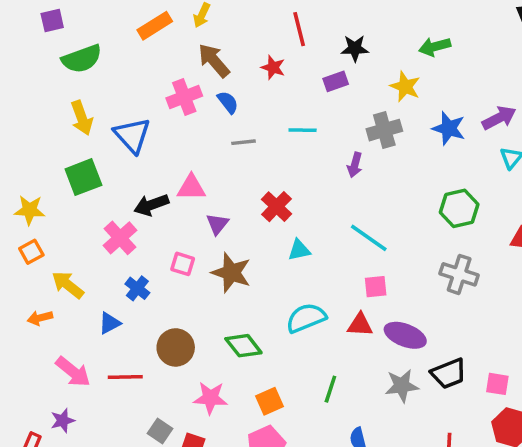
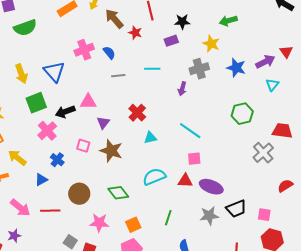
brown arrow: (214, 60) -> (114, 19), moved
yellow arrow: (82, 118) -> (21, 74), moved
green square: (83, 177) -> (36, 103), moved
gray cross: (459, 274) -> (263, 153), moved, turned 30

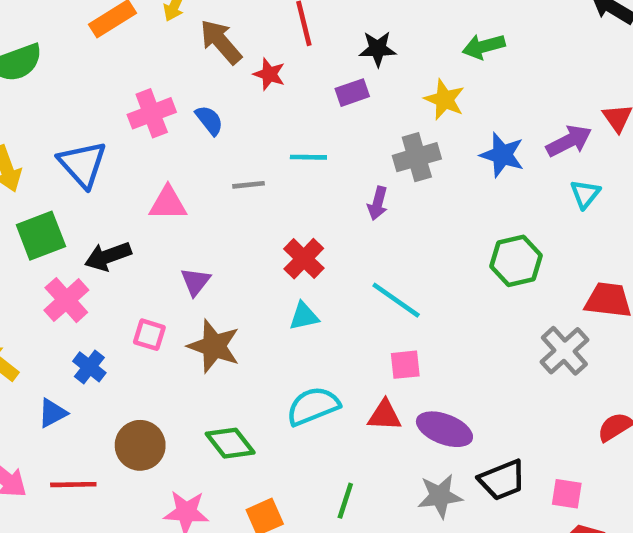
gray line: (118, 76) -> (249, 185), moved
pink triangle: (88, 102) -> (168, 203), moved
red cross: (137, 113) -> (304, 259), moved

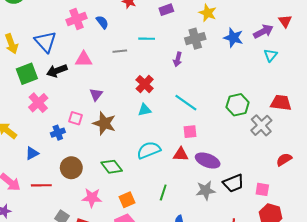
black arrow: (108, 256) -> (57, 71), moved
green hexagon: (516, 261) -> (238, 105), moved
blue cross: (89, 367) -> (58, 133), moved, turned 32

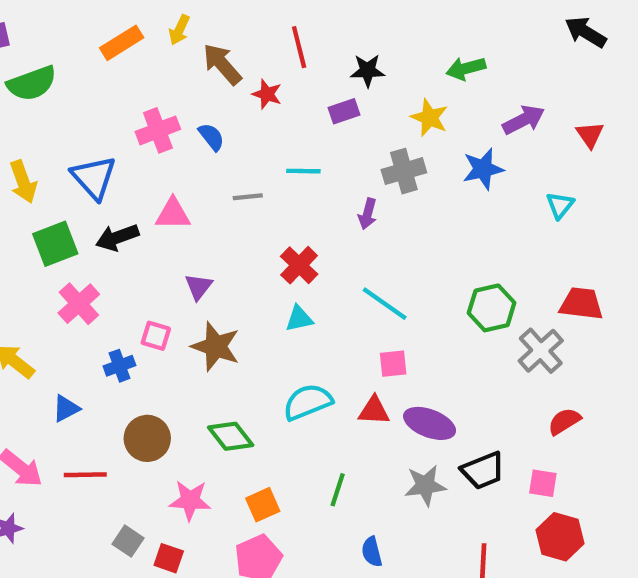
purple arrow: (263, 31) -> (524, 120), moved
blue star: (233, 38) -> (483, 169), turned -30
red semicircle: (284, 159) -> (564, 421), moved

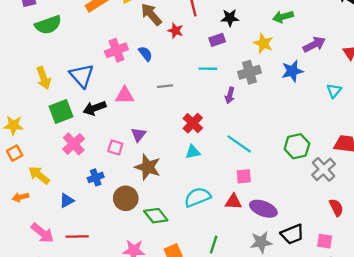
cyan line: (303, 171) -> (208, 69), moved
pink square: (156, 336) -> (115, 147), moved
red semicircle: (564, 421) -> (336, 208), turned 96
brown circle: (147, 438) -> (126, 198), moved

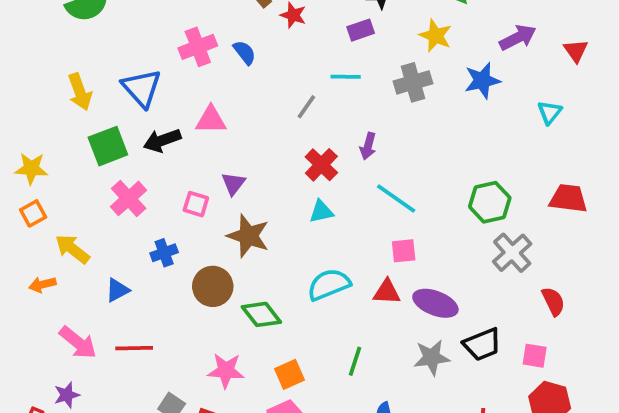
gray line: (165, 86) -> (306, 107), moved, turned -49
purple arrow: (230, 95) -> (368, 146), moved
gray cross: (324, 169) -> (512, 253), moved

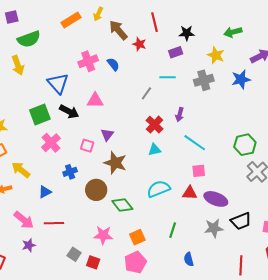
yellow arrow: (80, 92) -> (18, 65), moved
black arrow: (162, 140) -> (69, 111), turned -132
purple star: (67, 395) -> (29, 245), moved

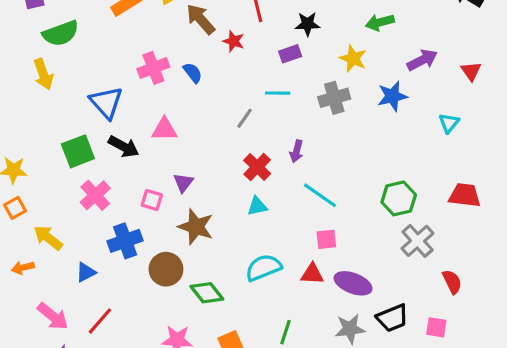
blue cross: (70, 172) -> (125, 241), size x1.5
red line: (54, 223) -> (100, 321), turned -48

